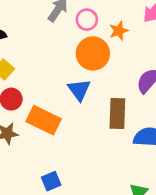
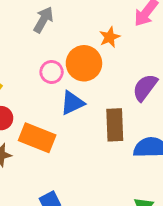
pink circle: (87, 20) -> (52, 72), moved
blue triangle: (79, 90) -> (72, 103), turned 45

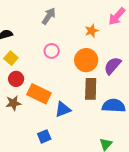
orange circle: (84, 63) -> (86, 60), moved
blue triangle: (72, 103) -> (63, 109), moved

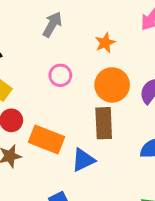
orange star: (92, 31) -> (105, 43), moved
brown rectangle: (91, 89) -> (104, 123), moved

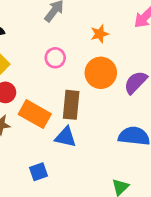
brown rectangle: (104, 123) -> (71, 105), moved
blue triangle: (83, 160) -> (66, 137), turned 30

